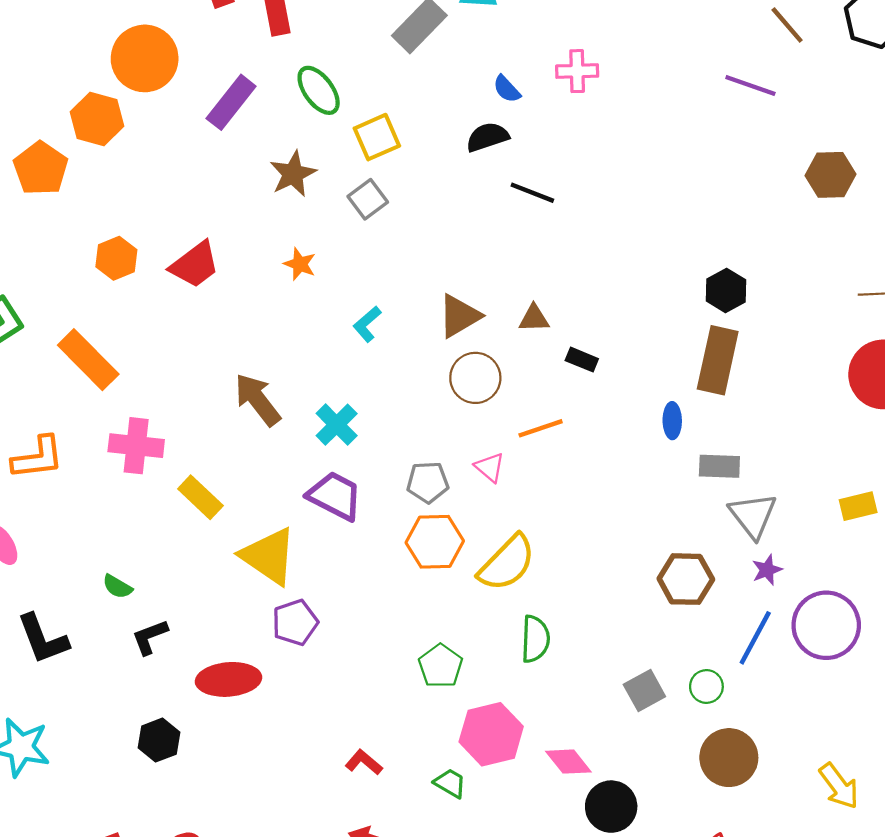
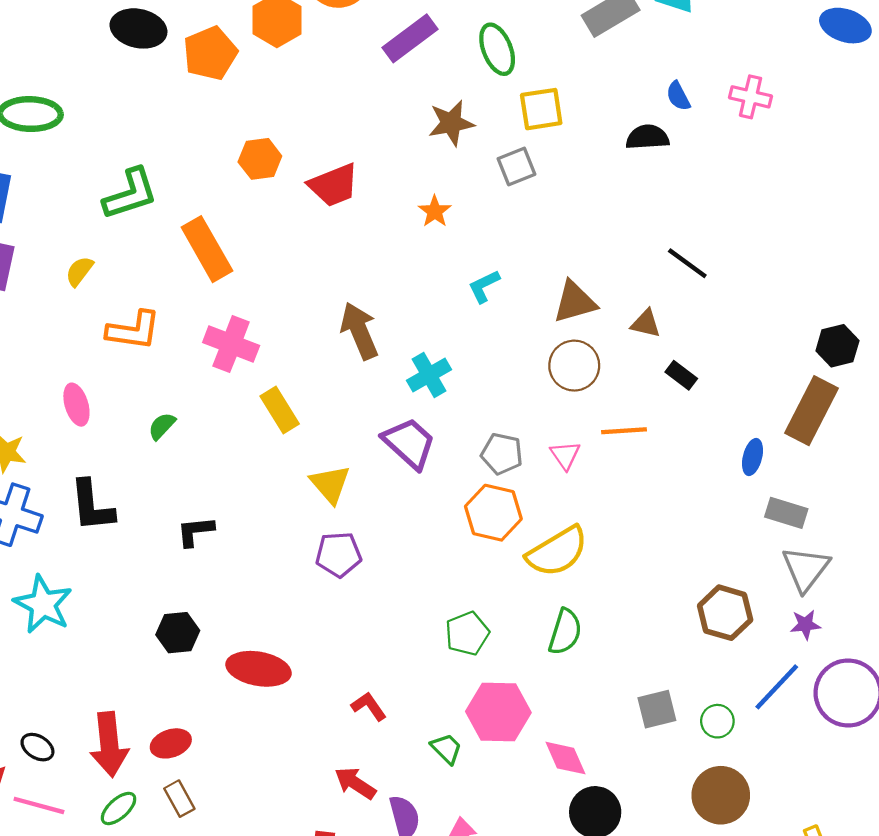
black line: (532, 193) -> (687, 263), moved
yellow triangle: (269, 556) -> (330, 484), size x0.7
green semicircle: (117, 587) -> (162, 426), moved, turned 88
red ellipse: (228, 679) -> (259, 669), moved

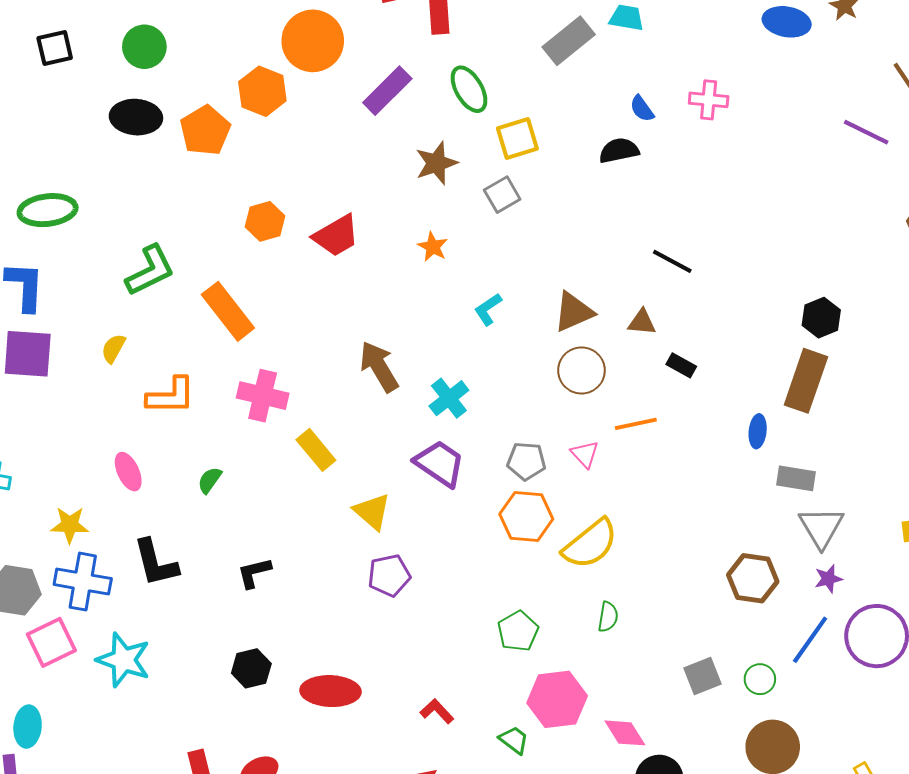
green semicircle: (565, 632) -> (608, 617), size x0.7

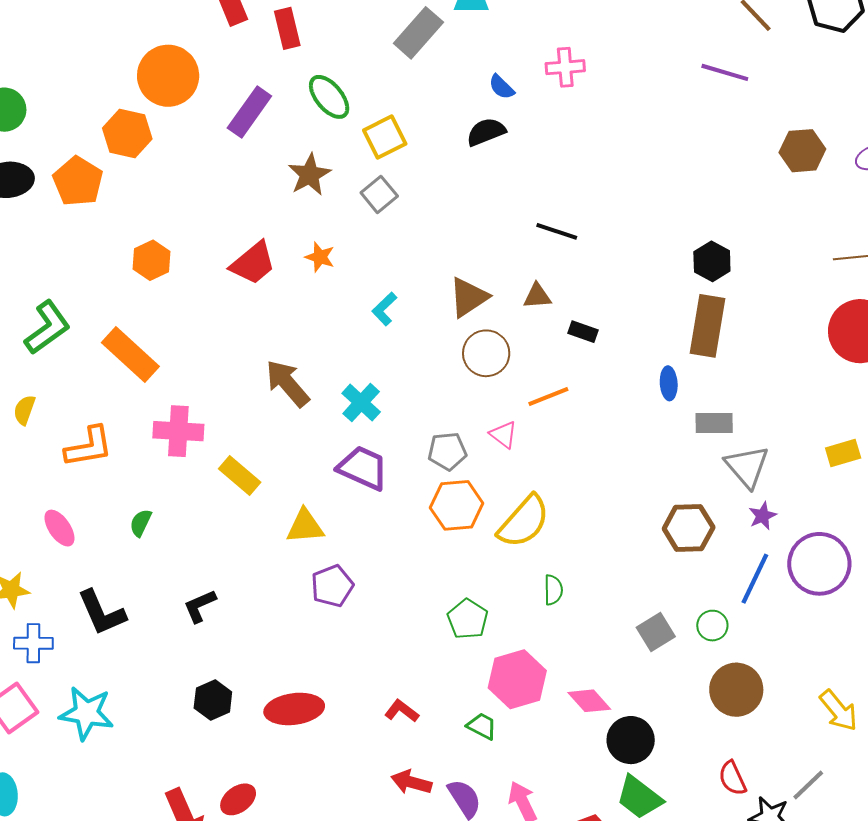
red trapezoid: (336, 236) -> (253, 263), moved
yellow triangle: (372, 512) -> (305, 526), turned -36
blue cross: (83, 582) -> (33, 643), size x0.7

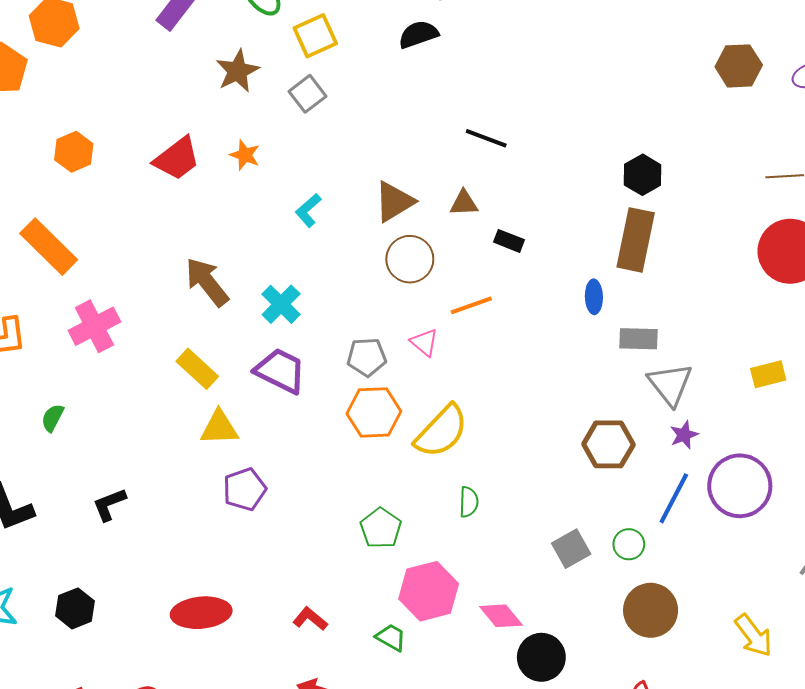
pink cross: (178, 431) -> (94, 326), turned -33
yellow rectangle: (240, 476) -> (197, 369), moved
black hexagon: (213, 700) -> (75, 608), moved

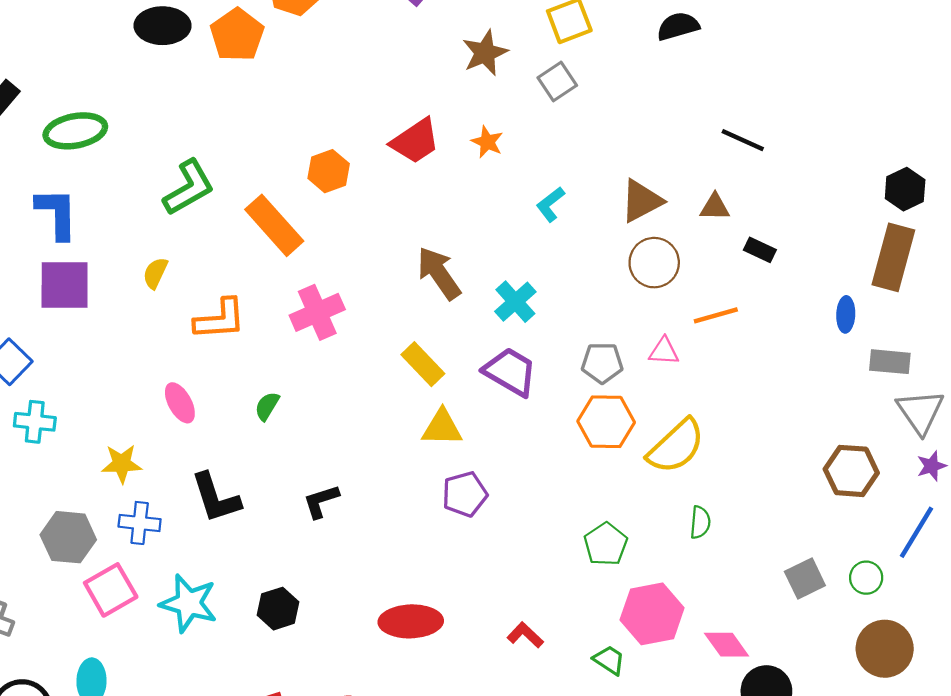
orange hexagon: (74, 152) -> (329, 171), moved
pink triangle: (424, 342) -> (664, 351), turned -40

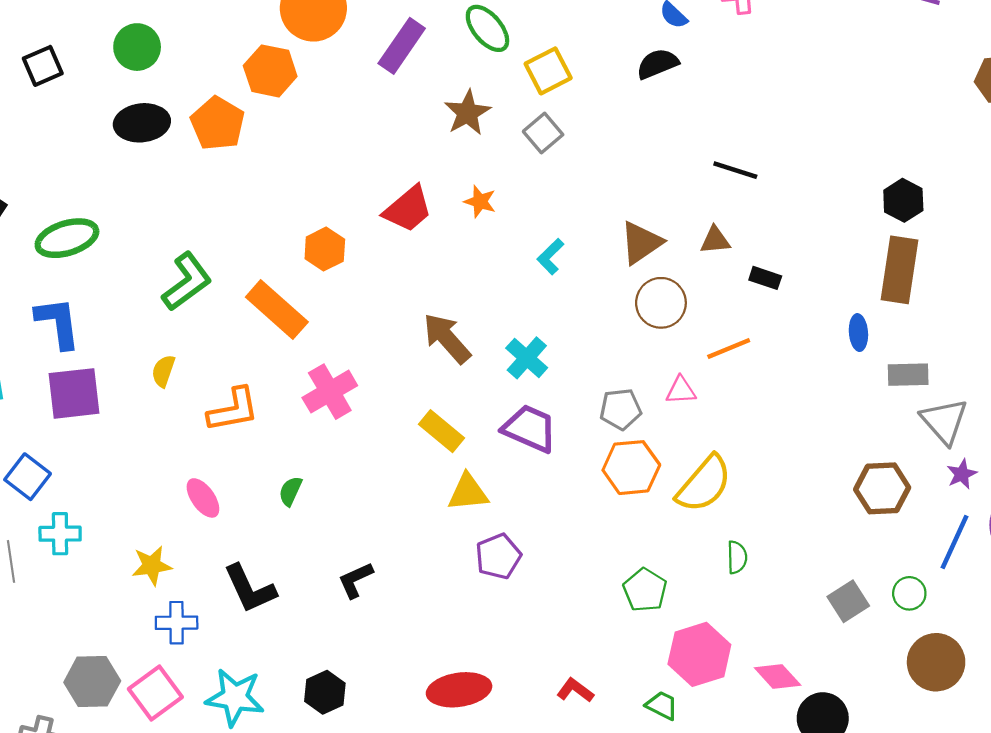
gray hexagon: (68, 537) -> (92, 682), moved

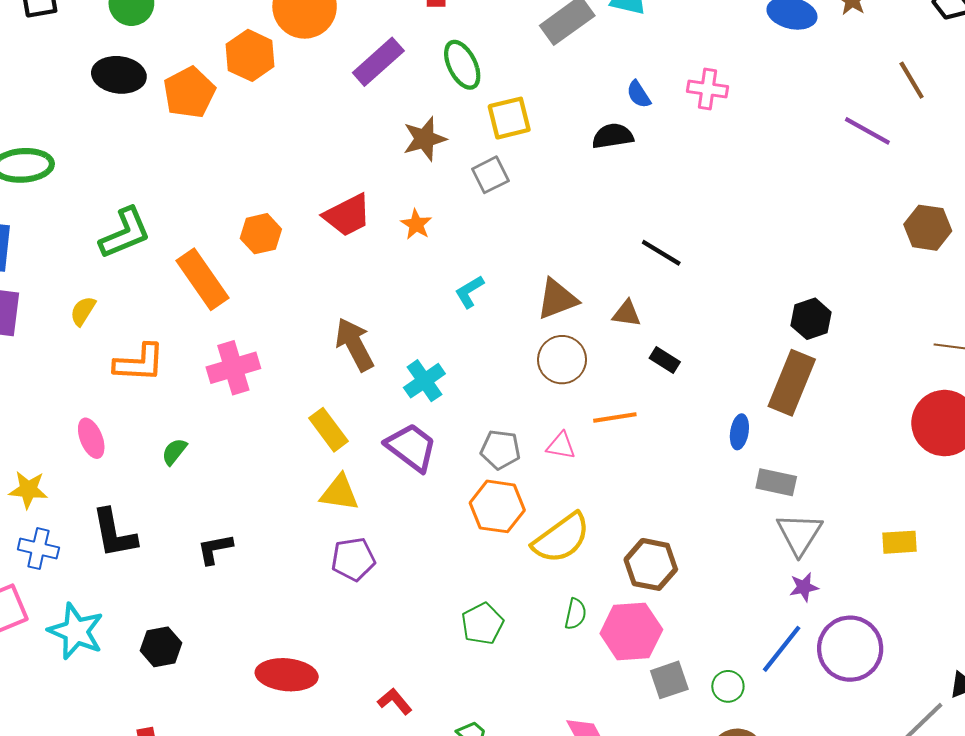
brown hexagon: (882, 488) -> (651, 564), moved
pink hexagon: (699, 654) -> (631, 632), moved

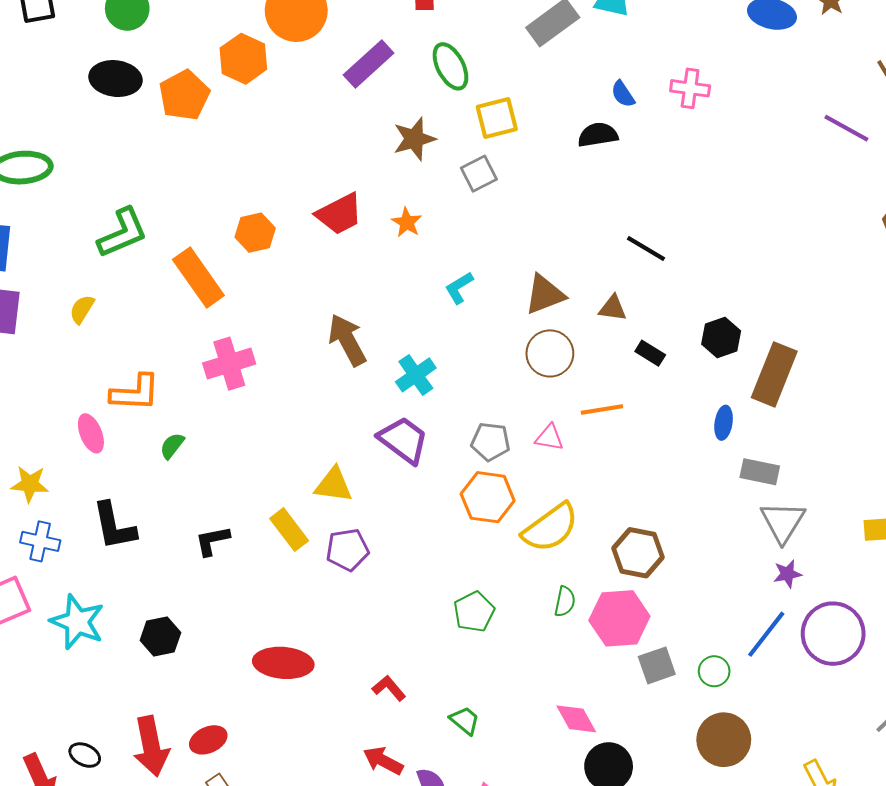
black hexagon: (811, 319) -> (721, 338), moved
orange L-shape: (139, 363) -> (135, 393), moved
yellow rectangle: (328, 430) -> (289, 530), moved

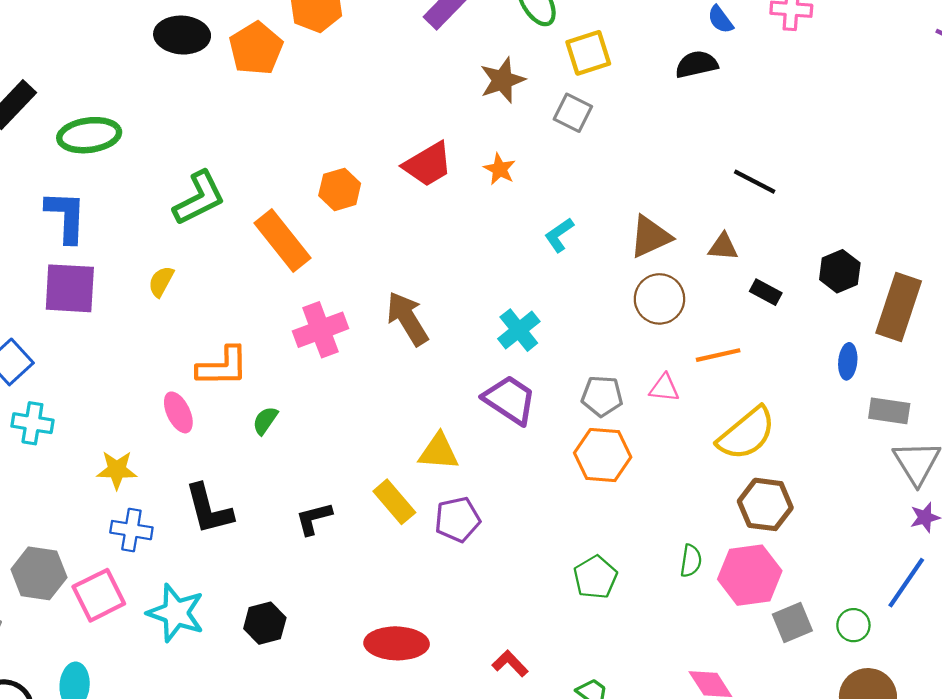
gray square: (479, 174) -> (573, 113), turned -33
brown arrow: (347, 340) -> (407, 319), moved
yellow semicircle: (550, 528) -> (746, 434), moved

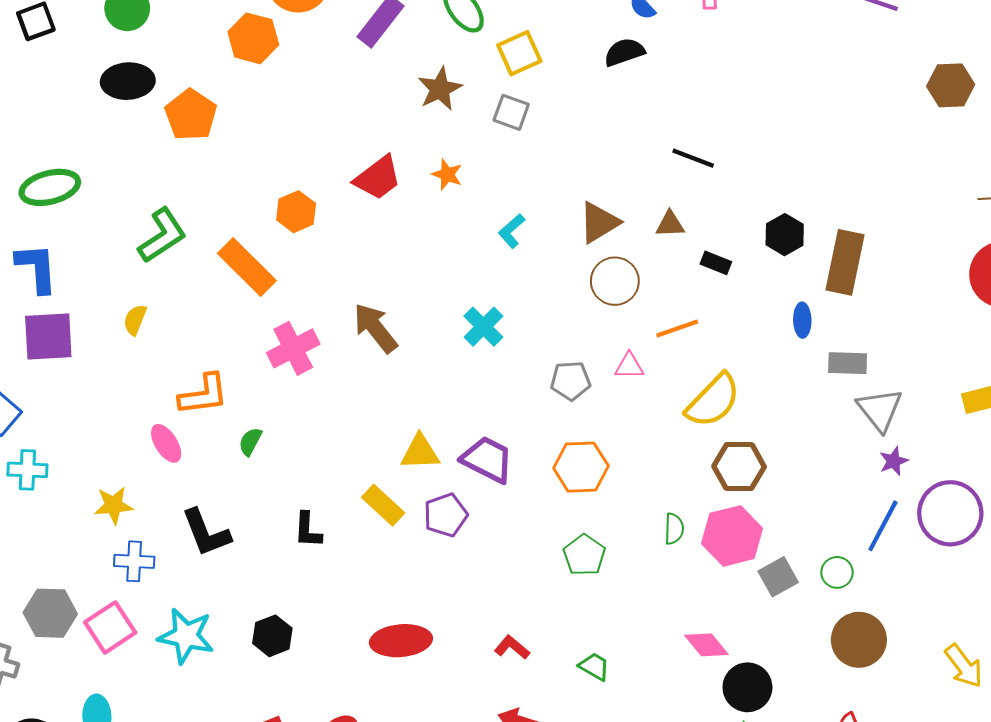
orange pentagon: (256, 48) -> (191, 115), moved
purple trapezoid: (510, 400) -> (487, 459), moved
orange hexagon: (603, 455) -> (581, 467), moved
black L-shape: (314, 518) -> (308, 530), turned -66

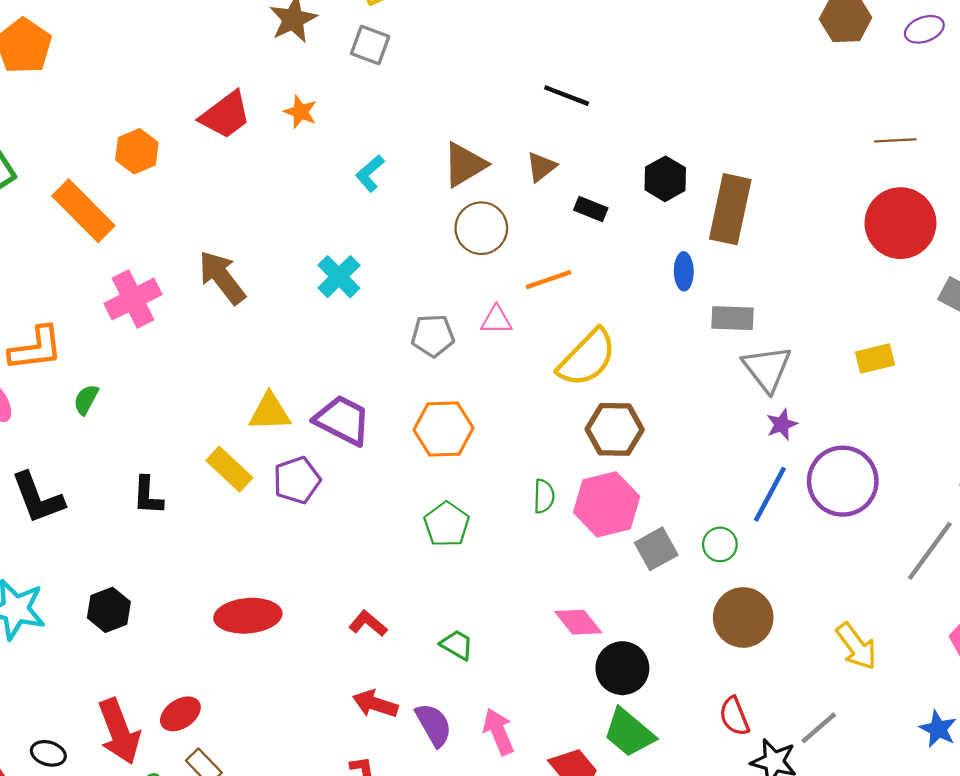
brown triangle: (670, 224) -> (541, 167), turned -36

